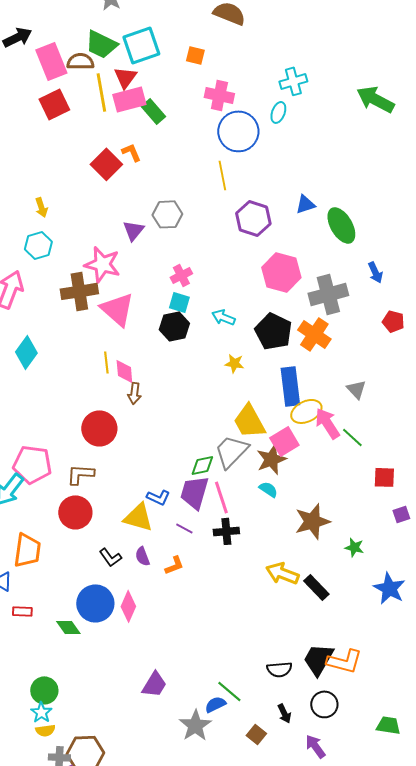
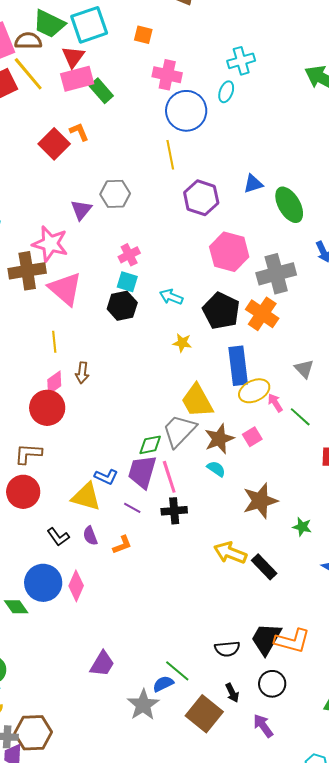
yellow line: (101, 92) -> (28, 74), moved, turned -30
pink diamond: (124, 371) -> (54, 383), moved, turned 60
pink arrow: (327, 423) -> (275, 403), size x0.6
pink square: (284, 441) -> (252, 437), moved, size x0.7
brown square: (256, 734) -> (204, 714), size x1.8

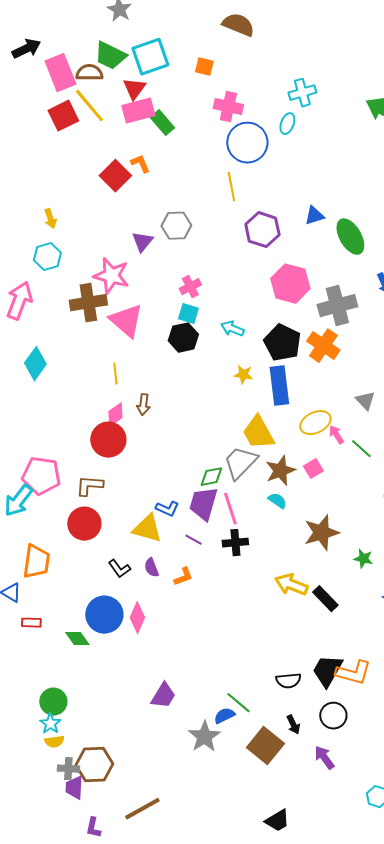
blue rectangle: (238, 366) -> (279, 386), moved

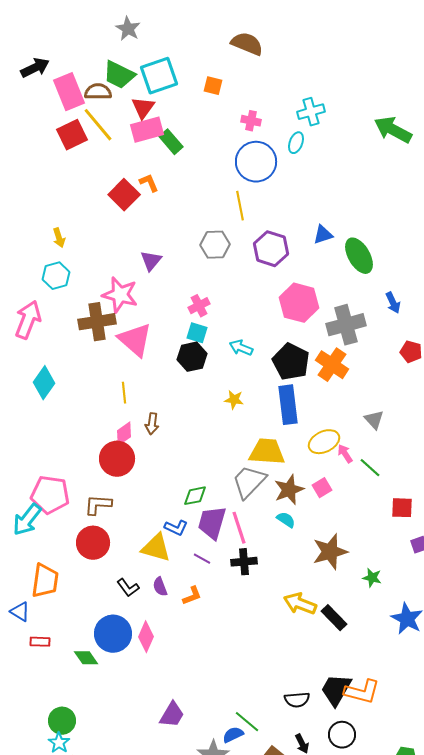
pink cross: (228, 107) -> (251, 121), moved, size x0.7
gray hexagon: (176, 226) -> (215, 245), moved
yellow star: (243, 375) -> (234, 400), moved
yellow trapezoid: (258, 433) -> (267, 452), turned 123
green diamond: (211, 477) -> (195, 496), moved

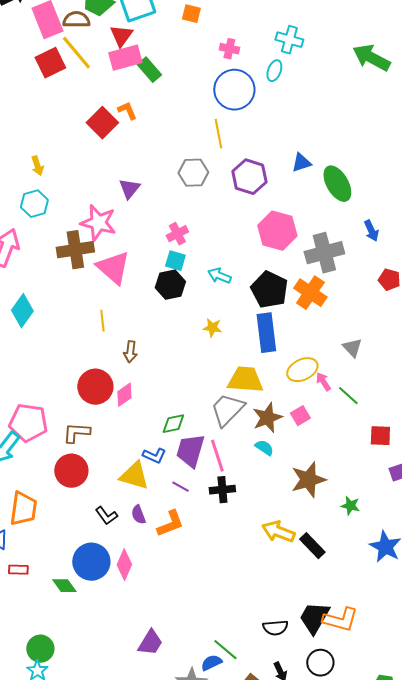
cyan cross: (311, 112) -> (289, 40), turned 32
pink diamond: (124, 434) -> (124, 395), moved
orange L-shape: (192, 596) -> (170, 524), size x1.4

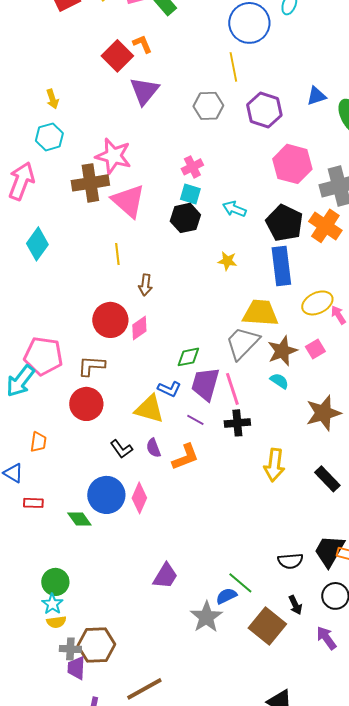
purple triangle: (129, 189) -> (144, 91), moved, size x1.4
orange trapezoid: (23, 509) -> (38, 442), size x0.6
yellow arrow: (278, 532) -> (274, 465), moved, turned -104

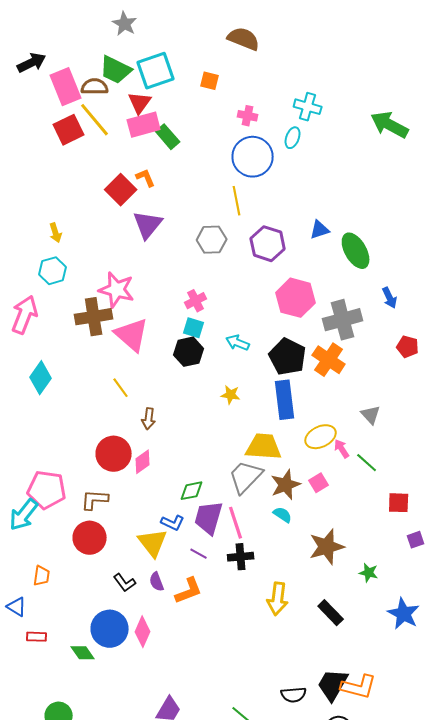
yellow line: (117, 254) -> (121, 388), turned -30
yellow triangle: (149, 409) -> (153, 543), turned 36

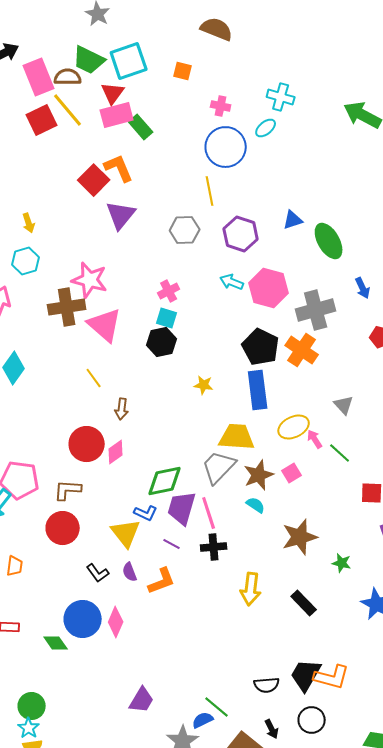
cyan ellipse: (293, 138) -> (266, 128), turned 30
orange L-shape: (146, 178) -> (119, 168), size x1.5
cyan arrow: (238, 343) -> (232, 282), moved
green diamond: (192, 491) -> (165, 481), size x1.5

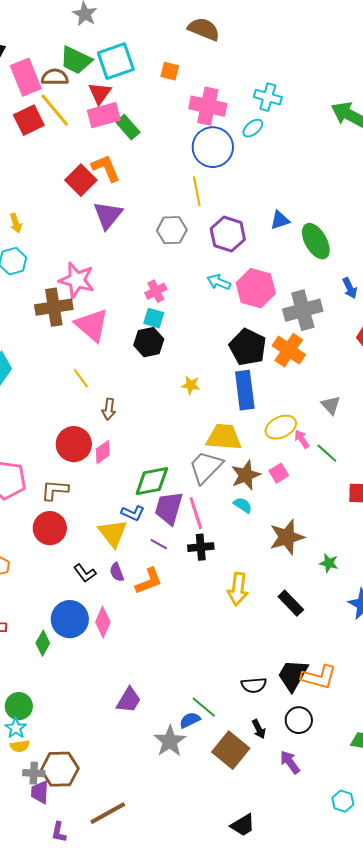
pink cross: (221, 106) -> (208, 106), size x1.8
green diamond: (56, 643) -> (43, 643), turned 65

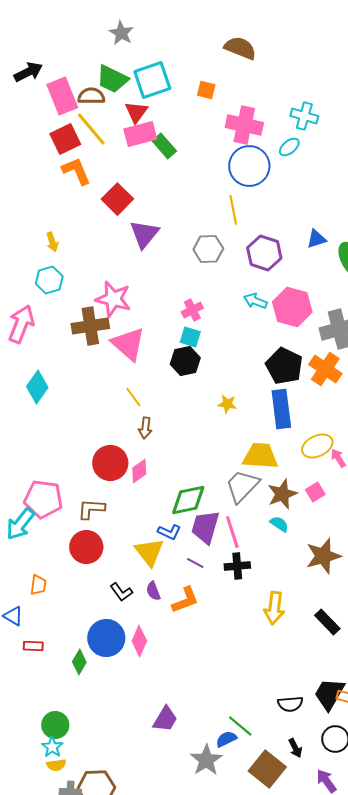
orange L-shape: (106, 168) -> (76, 171), moved
yellow line: (81, 378) -> (133, 397), moved

